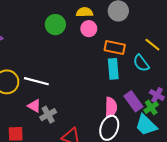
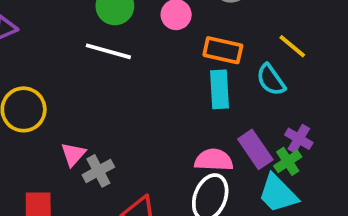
white line: (36, 81) -> (108, 51), moved
pink triangle: (34, 106) -> (73, 154), turned 40
pink semicircle: (111, 107) -> (214, 160), turned -90

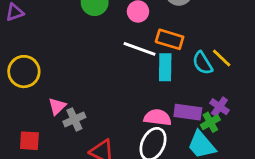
yellow line: (292, 46) -> (222, 58), moved
white line: (108, 51) -> (139, 49), moved
purple rectangle: (255, 149) -> (188, 112), turned -52

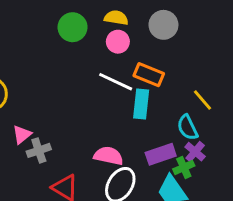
cyan semicircle: (202, 63) -> (188, 127), moved
purple rectangle: (188, 112) -> (161, 154), turned -32
pink semicircle: (157, 117) -> (109, 156), moved

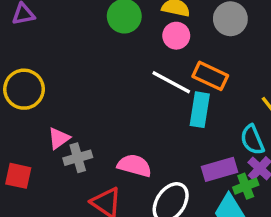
pink semicircle: (109, 156) -> (134, 166), moved

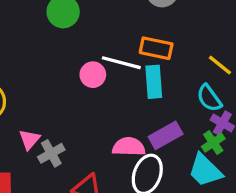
pink circle: (176, 36) -> (93, 75), moved
pink semicircle: (134, 166) -> (129, 147), moved
purple rectangle: (220, 169) -> (166, 135), moved

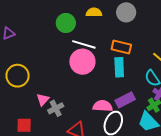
white line: (121, 63) -> (84, 44), moved
pink circle: (93, 75) -> (82, 62), size x1.6

